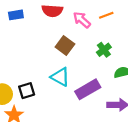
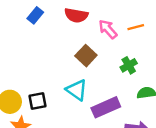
blue rectangle: (16, 15) -> (35, 15), turned -48

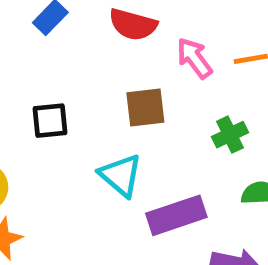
brown square: (86, 56) -> (145, 108), turned 35
black square: (38, 101) -> (50, 121), moved

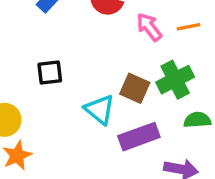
brown square: (145, 108) -> (135, 88), moved, turned 32
green cross: (230, 135) -> (175, 80), size x1.5

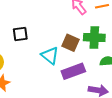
green cross: (175, 80) -> (94, 37), turned 30

